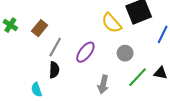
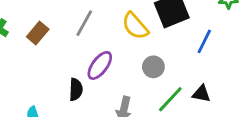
gray line: (55, 47) -> (84, 23), moved
black semicircle: (54, 70) -> (76, 89), moved

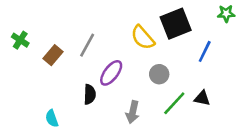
gray line: (84, 23) -> (87, 45), moved
brown rectangle: (38, 33) -> (53, 55), moved

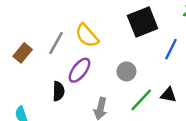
yellow semicircle: (143, 38) -> (87, 36), moved

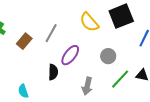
yellow semicircle: (87, 36) -> (89, 22), moved

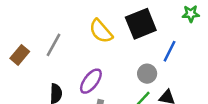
purple ellipse: (70, 55) -> (91, 81), moved
gray circle: (108, 56) -> (147, 74), moved

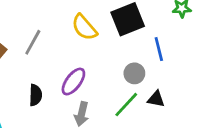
blue line: (170, 51) -> (159, 49), turned -40

